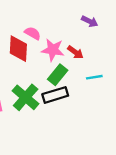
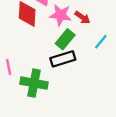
cyan line: (94, 77) -> (101, 42), turned -42
green cross: (26, 97) -> (34, 83), moved, turned -30

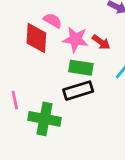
green rectangle: (65, 39) -> (81, 68), turned 60

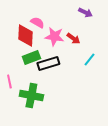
green rectangle: (81, 68) -> (31, 58), moved, turned -30
black rectangle: (78, 91) -> (48, 64), moved

